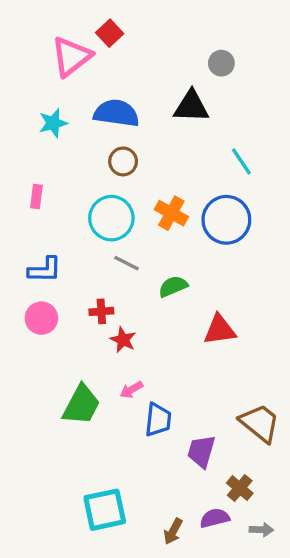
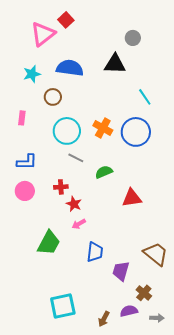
brown circle: (123, 161) -> (53, 97), moved
pink arrow: (131, 390) -> (79, 224), moved

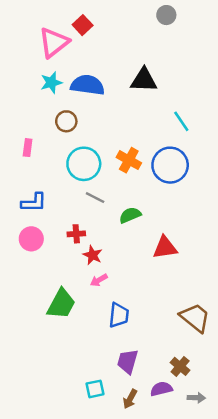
gray circle: (133, 38) -> (166, 15), moved
cyan star: (32, 74) -> (51, 83), moved
purple trapezoid: (121, 271) -> (128, 361), moved
cyan square: (63, 306) -> (95, 389), moved, size x0.6

